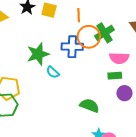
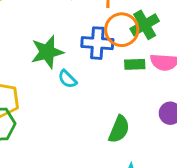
green rectangle: (115, 76) -> (135, 64), moved
green semicircle: (89, 106) -> (119, 129), turned 90

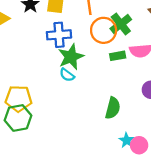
blue cross: (97, 43) -> (59, 35), moved
green star: (47, 52) -> (71, 57), moved

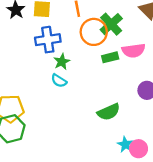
green star: (71, 57) -> (62, 62), size x0.6
green semicircle: (113, 108) -> (109, 112), turned 55

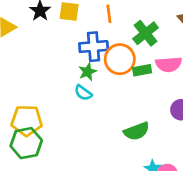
orange circle: (94, 32) -> (120, 59), moved
blue cross: (48, 40) -> (94, 47), moved

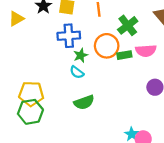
blue cross: (94, 47) -> (69, 36), moved
green semicircle: (137, 131) -> (84, 102), moved

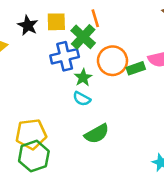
green cross: (128, 25) -> (83, 37), moved

